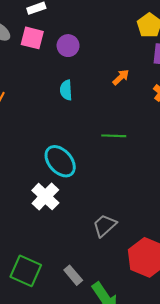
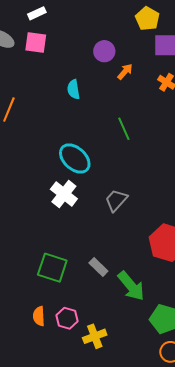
purple circle: (68, 46) -> (104, 51), moved
green line: (114, 136) -> (124, 129), turned 70
gray trapezoid: (105, 225) -> (116, 200), moved

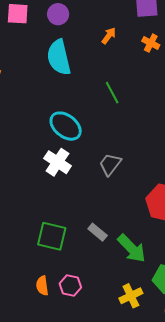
purple circle: (104, 51) -> (58, 14), moved
cyan semicircle: (73, 89) -> (59, 57), size x1.8
yellow cross: (95, 336) -> (131, 296), moved

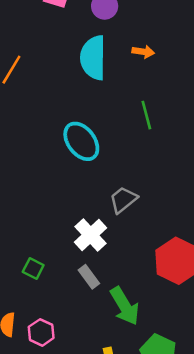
orange arrow: (109, 36) -> (143, 52), moved, turned 48
white cross: (58, 162) -> (90, 235), moved
green square: (52, 236) -> (33, 269), size x0.6

